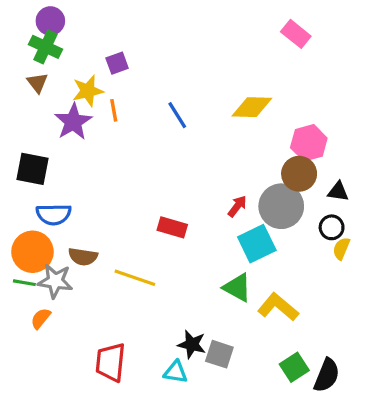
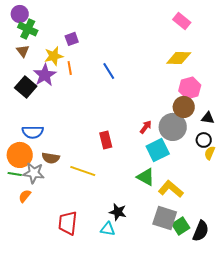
purple circle: (50, 21) -> (20, 14), moved
yellow diamond: (252, 107) -> (179, 58), moved
black square: (32, 169) -> (26, 87), moved, turned 30
red rectangle: (172, 227) -> (106, 140), turned 60
gray square: (219, 354) -> (165, 218), moved, size x1.4

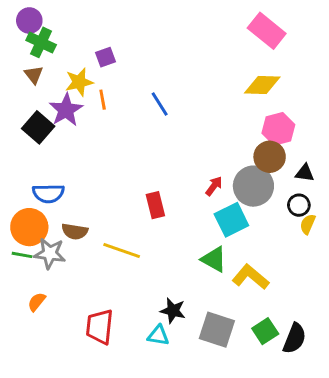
pink rectangle: (182, 21) -> (267, 31), size x1.4
orange semicircle: (25, 196) -> (37, 302), moved
gray square: (165, 218) -> (217, 330), moved

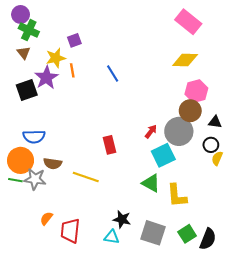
black square: (38, 127) -> (27, 90), turned 30
yellow L-shape: (251, 277) -> (177, 196), turned -135
orange semicircle: (37, 302) -> (46, 218), moved

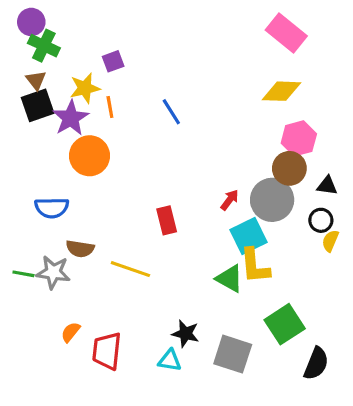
black square: (27, 90) -> (38, 105), moved
orange circle: (21, 160) -> (89, 156), moved
yellow L-shape: (177, 196) -> (255, 266), moved
green square: (187, 234) -> (285, 324), moved, size x1.4

